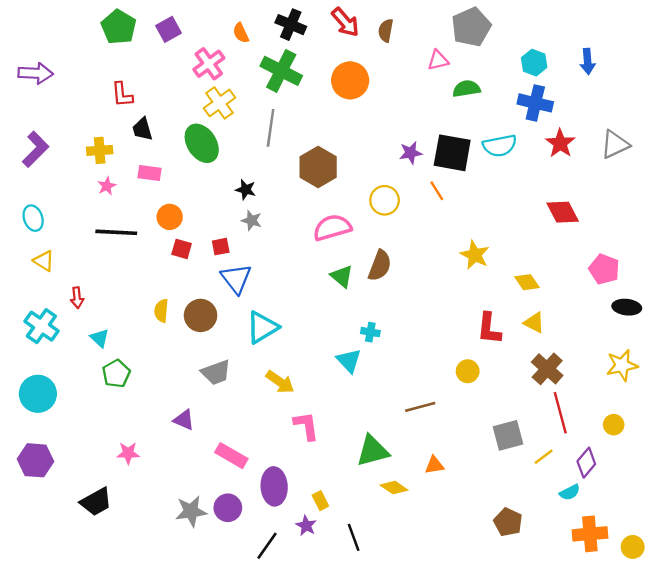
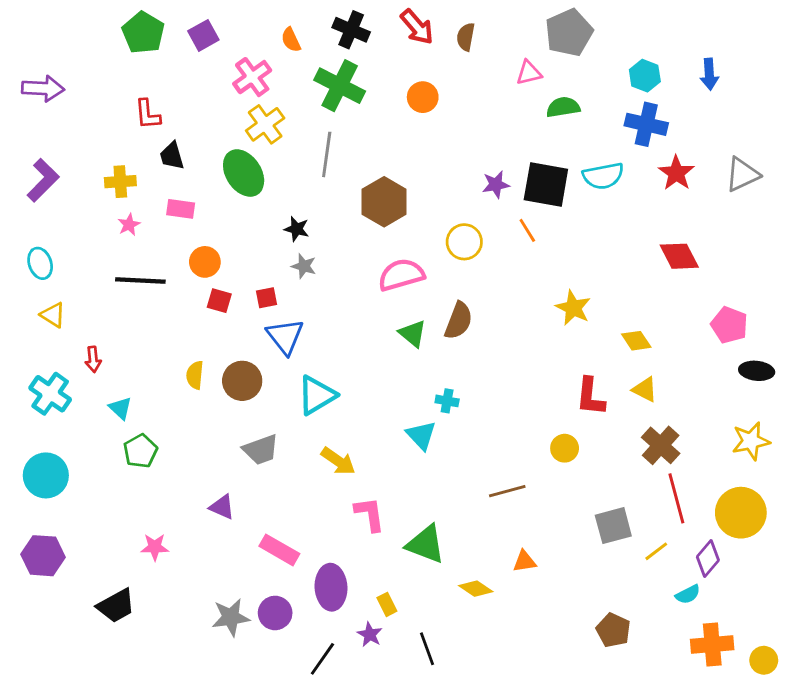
orange circle: (350, 80) -> (423, 97), size x0.7
yellow circle: (614, 425) -> (741, 513), size x2.0
green triangle: (373, 451) -> (426, 544), moved, turned 36

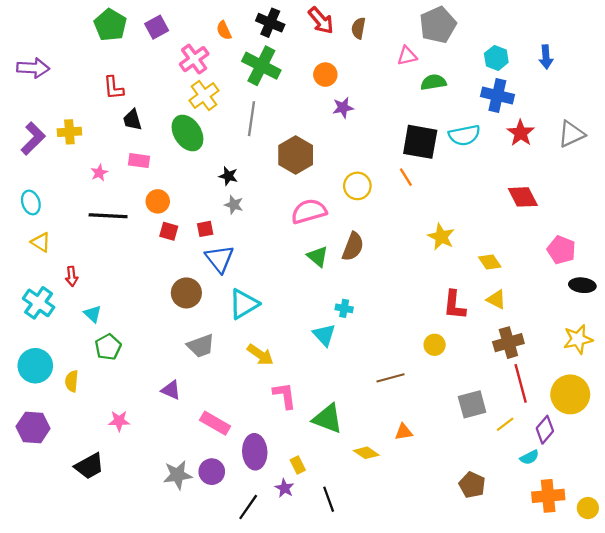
yellow cross: (120, 182) -> (69, 132), moved
purple star: (496, 185) -> (343, 108), moved
yellow semicircle: (195, 375) -> (72, 381), moved
brown cross: (661, 445) -> (508, 343), turned 32

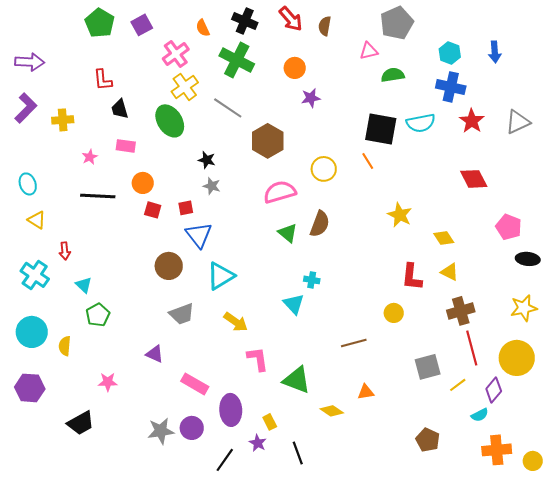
gray line: (251, 119) -> (228, 108), turned -64
purple L-shape: (33, 139) -> (26, 108), moved

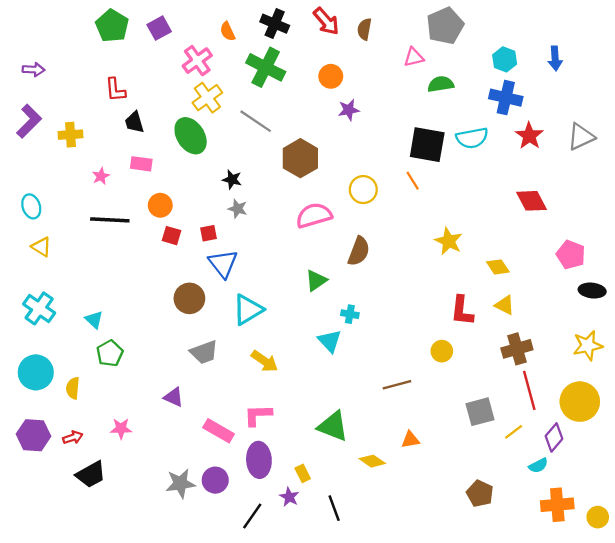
purple arrow: (30, 62) -> (34, 70), size x0.7
green triangle: (288, 233) -> (316, 280), moved, turned 45
red arrow: (65, 251) -> (73, 437), moved, turned -102
pink L-shape: (258, 359) -> (258, 415), moved, turned -84

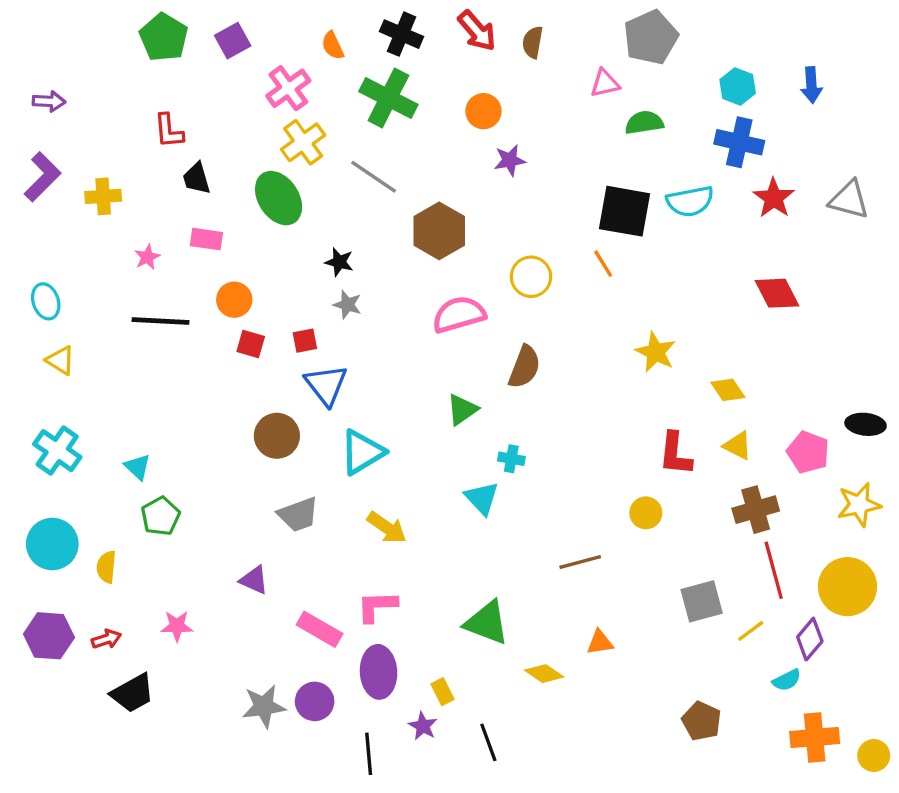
gray triangle: (581, 137) -> (849, 200), turned 40
pink pentagon: (571, 255) -> (808, 452), moved
black line: (252, 516) -> (369, 754), turned -40

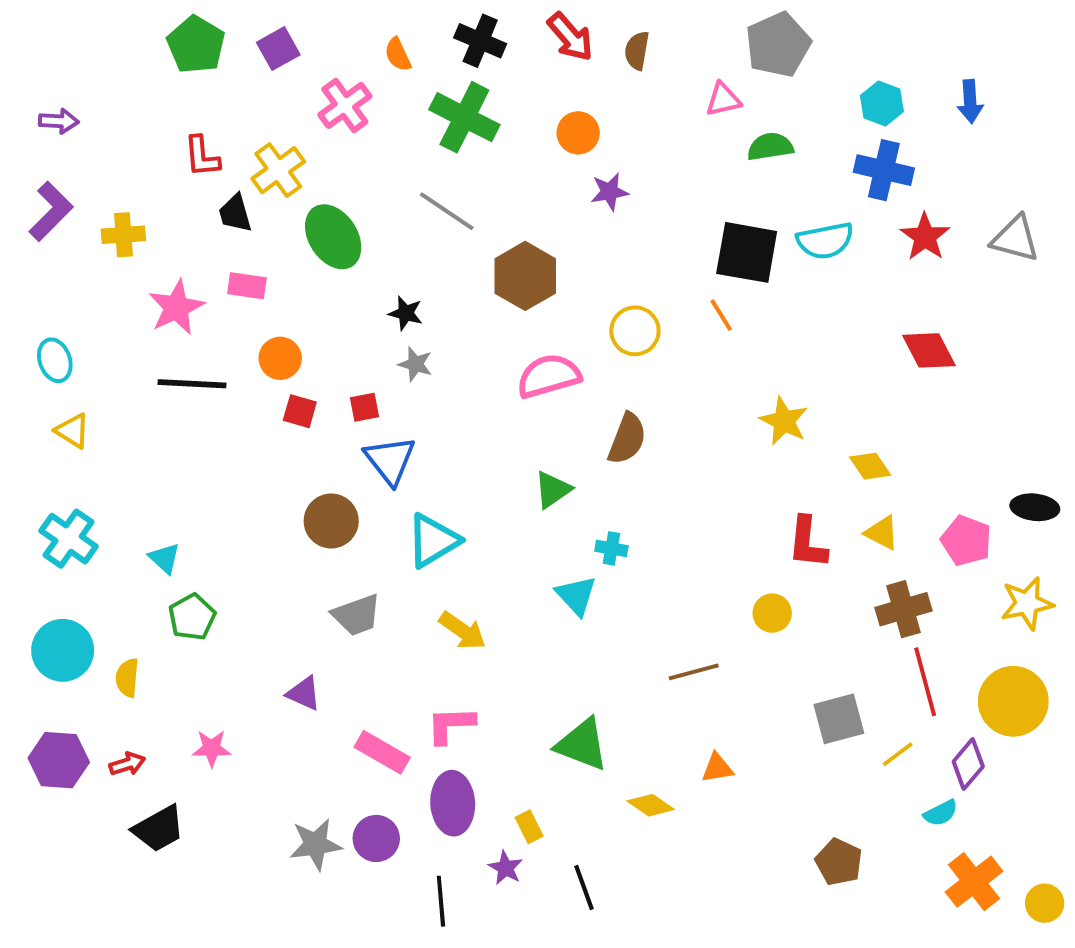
yellow cross: (303, 142) -> (278, 170), moved
pink star: (147, 257) -> (176, 307), size x1.8
orange cross: (815, 737) -> (974, 882), turned -33

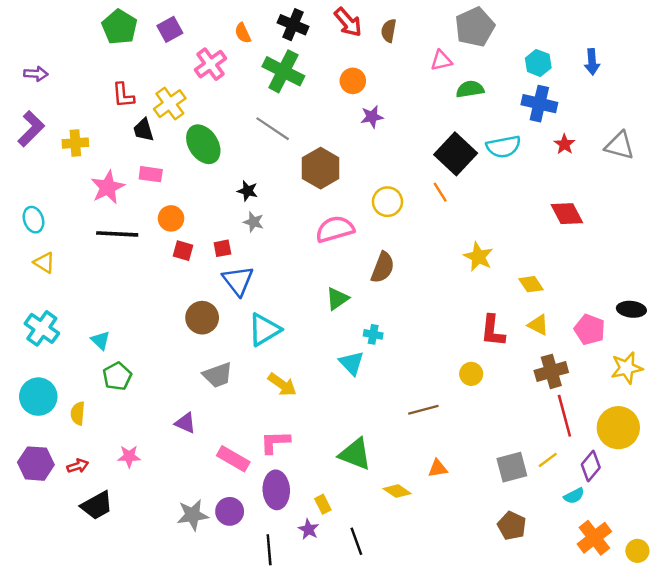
red star: (925, 237) -> (564, 144), size x0.7
black square: (747, 252) -> (456, 154), turned 33
gray square: (839, 719) -> (512, 467), moved

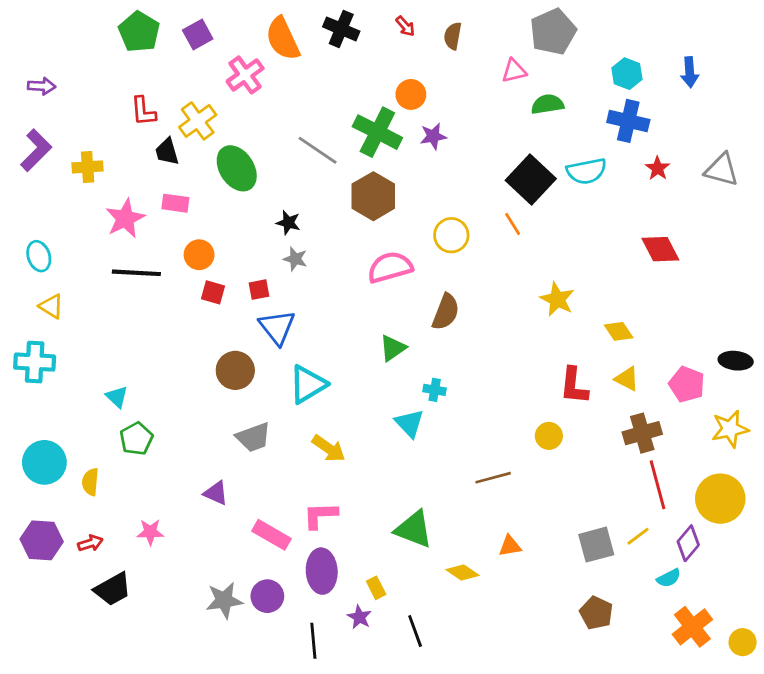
red arrow: (348, 22) -> (405, 26), size x0.6
orange semicircle: (243, 33) -> (283, 39), size x1.8
green cross: (283, 71) -> (377, 132), moved
cyan cross: (42, 328) -> (35, 362), moved, turned -32

